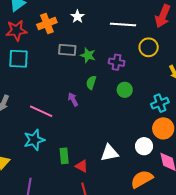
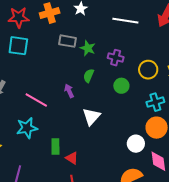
yellow circle: (149, 47) -> (148, 70), moved
white triangle: (109, 153) -> (91, 117), moved, turned -42

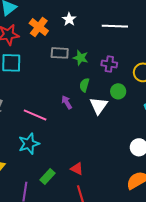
orange cross: (50, 13) -> (39, 27), turned -30
white triangle: (91, 117) -> (99, 106), moved
green rectangle: (55, 146) -> (48, 177), moved, turned 49

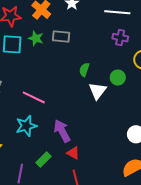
green star: (81, 58) -> (36, 38), moved
purple cross: (109, 64) -> (120, 38), moved
purple arrow: (67, 102) -> (62, 131), moved, size x1.6

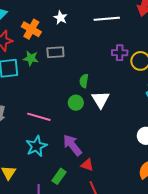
purple cross: (120, 38) -> (120, 53), moved
green circle: (118, 78) -> (76, 103), moved

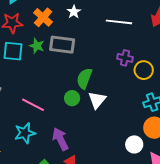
gray rectangle: (55, 52) -> (62, 45), size x1.4
green semicircle: (84, 81) -> (84, 78), size x1.5

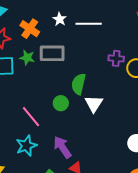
white line: (119, 22) -> (89, 24), moved
green circle: (72, 98) -> (61, 103), moved
pink line: (33, 105) -> (31, 117), turned 30

